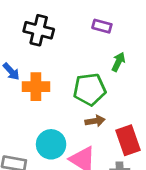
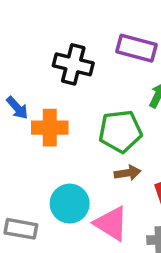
purple rectangle: (102, 26) -> (137, 48), size x1.5
black cross: (39, 30) -> (73, 64), moved

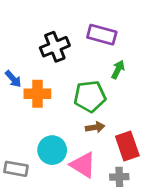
black cross: (73, 64) -> (55, 47), turned -36

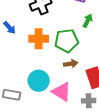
orange cross: (37, 94) -> (39, 39), moved

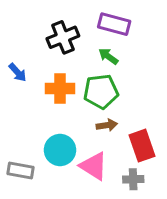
green arrow: (88, 21) -> (108, 56), moved, turned -80

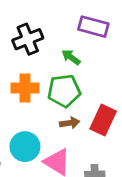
purple rectangle: (114, 24) -> (93, 27), moved
red rectangle: (142, 146) -> (103, 120), moved, turned 44

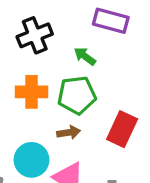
brown arrow: (70, 123) -> (69, 132), moved

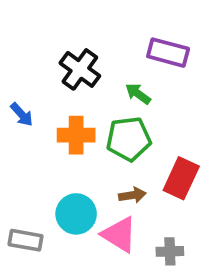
black cross: (35, 35) -> (80, 69), turned -32
brown arrow: (69, 132) -> (132, 195), moved

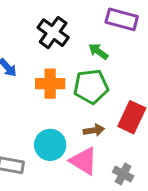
gray cross: (170, 251) -> (123, 174), turned 30

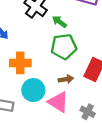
green arrow: (98, 52) -> (59, 22), moved
orange cross: (50, 84) -> (20, 63), moved

